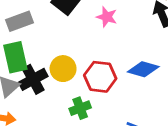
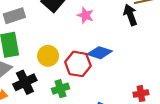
blue diamond: (143, 69) -> (100, 53), moved
black cross: (33, 79) -> (25, 82), moved

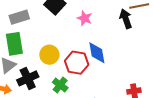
blue diamond: (100, 53) -> (97, 53), turned 60
green cross: (60, 89) -> (60, 85), turned -35

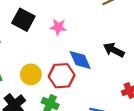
black arrow: (126, 19) -> (114, 50), moved, turned -30

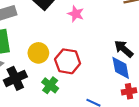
blue diamond: (80, 60) -> (121, 68), moved

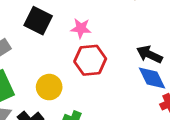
red hexagon: (68, 61) -> (90, 60), moved

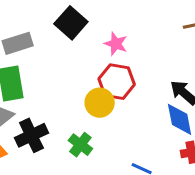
yellow circle: (49, 87) -> (100, 103), moved

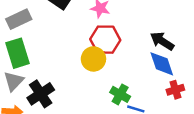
green cross: (80, 145) -> (120, 94), moved

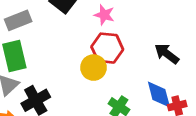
blue diamond: (162, 64) -> (159, 94), moved

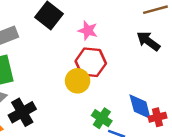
black arrow: (167, 54) -> (148, 41), moved

